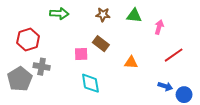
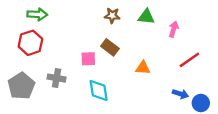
green arrow: (59, 14) -> (37, 14), moved
gray cross: (42, 67) -> (57, 78), moved

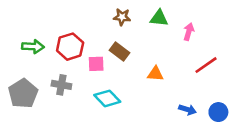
green arrow: (37, 14) -> (33, 47), moved
red hexagon: (30, 43) -> (70, 47), moved
cyan diamond: (99, 91) -> (107, 98), turned -35
blue arrow: (180, 94) -> (187, 110), moved

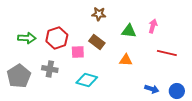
green triangle: (159, 18) -> (129, 31), moved
red line: (206, 65) -> (167, 53), turned 48
cyan diamond: (107, 98) -> (87, 80), turned -30

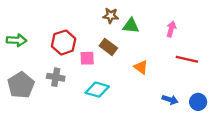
green triangle: (129, 31) -> (131, 26), moved
green arrow: (27, 38) -> (16, 40), moved
orange triangle: (126, 60) -> (141, 67), turned 32

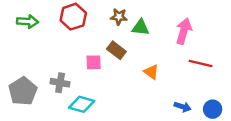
pink arrow: (171, 29) -> (184, 31), size x1.5
green arrow: (16, 40) -> (28, 21), moved
red hexagon: (64, 42) -> (73, 17), moved
cyan diamond: (97, 90) -> (82, 104), moved

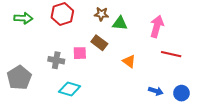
gray cross: (60, 83) -> (56, 60), moved

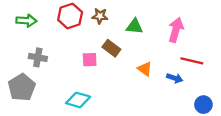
brown star: (101, 14) -> (100, 16), moved
gray cross: (56, 60) -> (38, 57), moved
blue arrow: (156, 91) -> (175, 78), moved

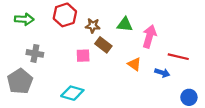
brown star: (100, 16) -> (93, 26), moved
pink arrow: (176, 30) -> (149, 36), moved

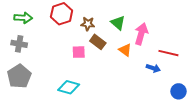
green triangle: (125, 25) -> (118, 23), turned 35
gray cross: (35, 53) -> (19, 44), moved
orange triangle: (134, 64) -> (125, 50), moved

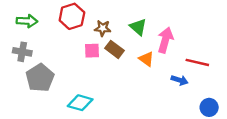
pink square: (79, 52) -> (92, 51), moved
gray pentagon: (19, 76) -> (40, 78), moved

